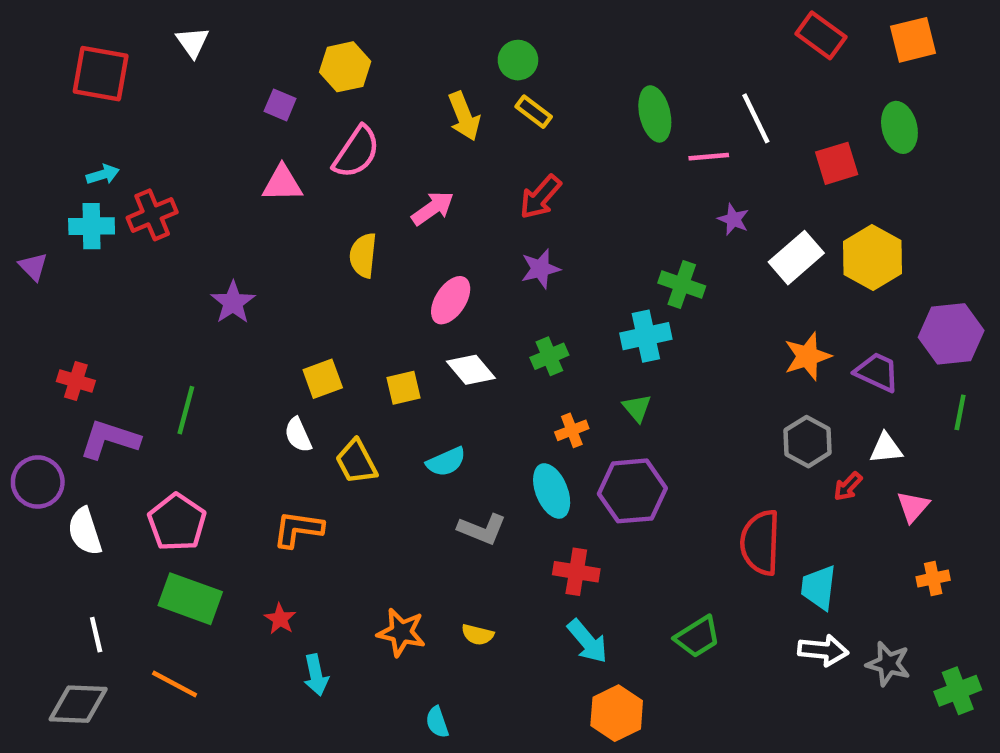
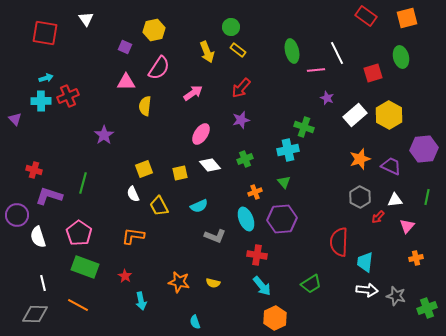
yellow semicircle: (363, 255) -> (145, 106), moved
green line: (960, 412) -> (427, 197), moved

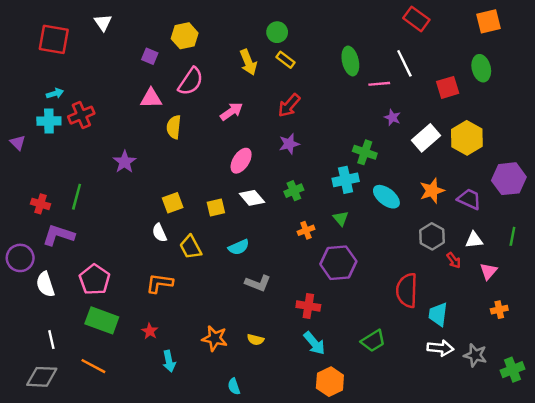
red rectangle: (366, 16) -> (416, 19), moved
green line: (83, 183) -> (77, 197), moved
red arrow: (378, 217) -> (454, 260), turned -80
cyan ellipse: (246, 219) -> (386, 197), moved, turned -30

